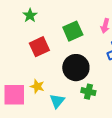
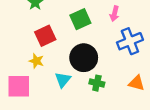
yellow star: (37, 86) -> (36, 61), moved
cyan triangle: (57, 101) -> (63, 80), moved

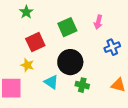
blue cross: (130, 41) -> (112, 47), size x0.7
cyan triangle: (63, 80) -> (51, 82), turned -35

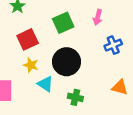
yellow star: (27, 65) -> (31, 65), moved
green cross: (82, 85) -> (75, 97), moved

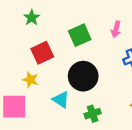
yellow star: (31, 65) -> (30, 80), moved
green cross: (75, 97) -> (93, 114), turned -32

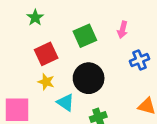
yellow star: (30, 80) -> (46, 82), moved

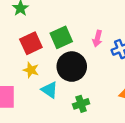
pink arrow: (123, 30) -> (97, 39), moved
green square: (85, 36) -> (61, 37), moved

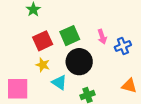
pink arrow: (97, 39) -> (102, 37), turned -32

